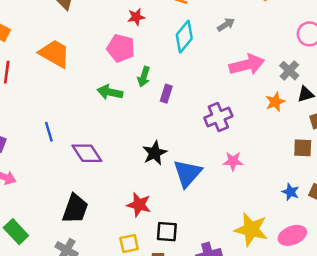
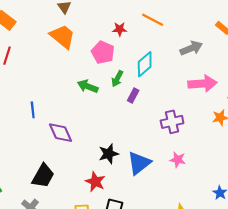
gray arrow: (226, 25) -> (191, 48), size x1.5
cyan diamond: (184, 37) -> (145, 64), moved
orange trapezoid: (55, 54) -> (63, 36), moved
black star: (155, 153) -> (109, 154), moved

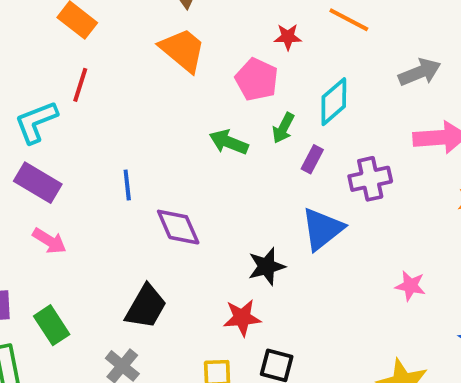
purple cross: (172, 122) -> (370, 179), moved
pink star: (178, 160) -> (410, 286), moved
blue triangle: (139, 163) -> (322, 229), moved
red star: (95, 182) -> (242, 318), turned -30

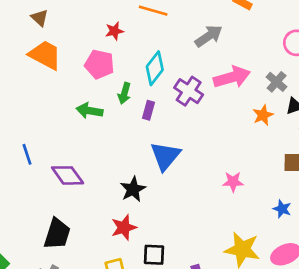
purple cross: (370, 179) -> (189, 91), moved, turned -32

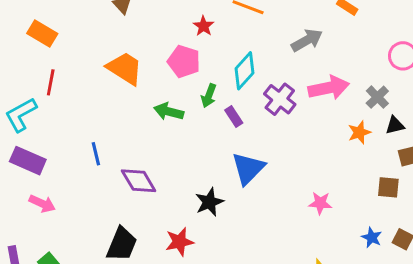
red star: (114, 31) -> (203, 26), turned -30
orange trapezoid: (45, 55) -> (125, 68), moved
purple rectangle: (149, 110) -> (234, 117), turned -54
red star: (124, 228) -> (179, 242), moved

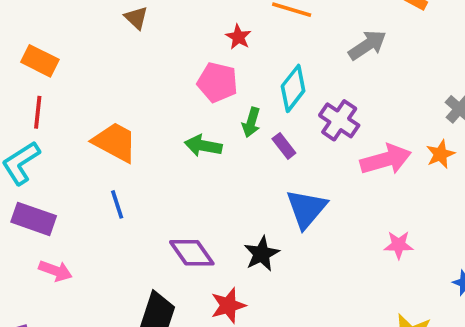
orange trapezoid: (125, 68) -> (115, 142), moved
red line: (51, 82) -> (38, 112), moved
pink arrow: (329, 88) -> (386, 160), moved
purple diamond: (139, 181) -> (192, 253), moved

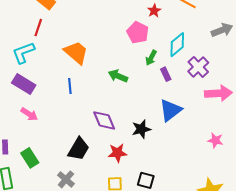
green arrow: (203, 146) -> (118, 76), moved

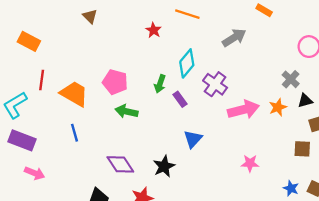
red line: (38, 28) -> (42, 80), moved
pink pentagon: (138, 32) -> (115, 82), moved
blue triangle: (170, 110) -> (193, 139), size x0.7

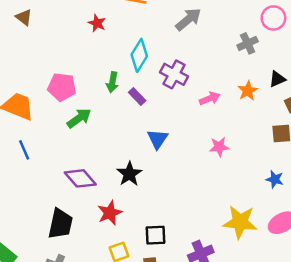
gray cross: (291, 79) -> (248, 43), moved, turned 30
pink arrow: (243, 110) -> (210, 98), size x0.6
green arrow: (127, 111) -> (79, 118), turned 140
pink star: (250, 163) -> (219, 147), moved

